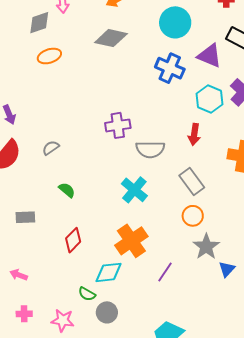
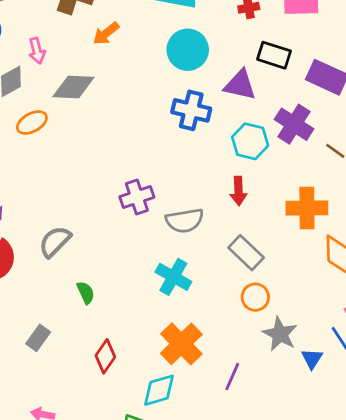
gray diamond: (111, 38) -> (73, 87), moved
gray semicircle: (51, 148) -> (55, 242), size x1.5
green semicircle: (67, 190) -> (86, 293), turned 36
gray rectangle: (25, 217) -> (38, 338), turned -42

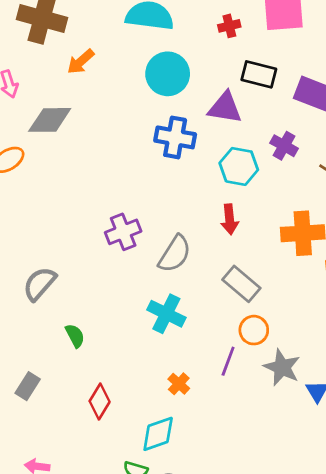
purple cross: (294, 124) -> (284, 146), size x0.7
gray semicircle: (185, 221) -> (175, 254), turned -45
orange cross: (181, 344) -> (179, 384), size x0.5
purple line: (232, 377) -> (228, 361), moved

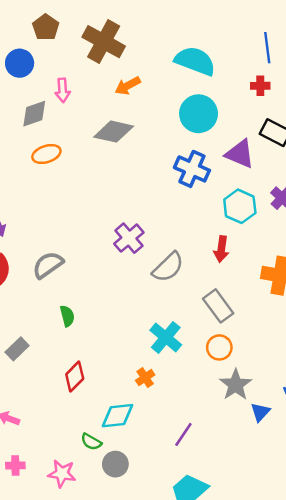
gray diamond: (50, 120) -> (114, 132), moved
purple cross: (123, 232) -> (129, 238), turned -32
cyan cross: (166, 314) -> (166, 337), moved
purple line: (228, 361) -> (183, 434), moved

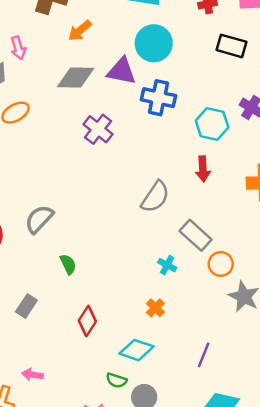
purple triangle: (240, 154) -> (122, 71), moved
purple cross: (129, 238) -> (98, 129), moved
gray rectangle: (218, 306) -> (196, 235), moved
cyan cross: (166, 337) -> (167, 265), size x0.6
cyan diamond: (117, 416) -> (136, 350), turned 36

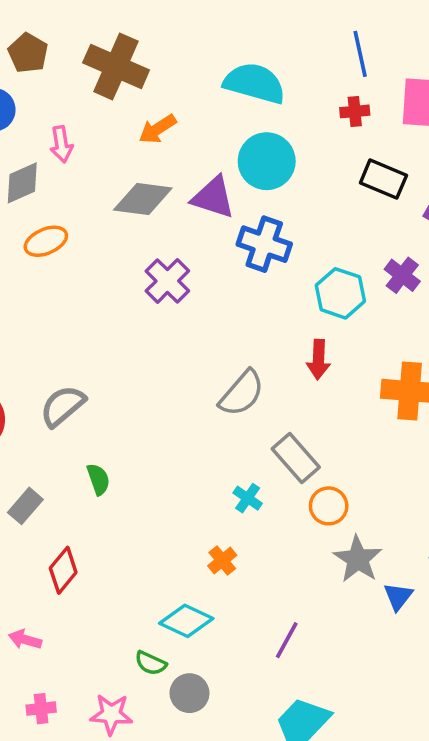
gray rectangle: (26, 306) -> (25, 506), moved
red diamond: (87, 321) -> (63, 570), moved

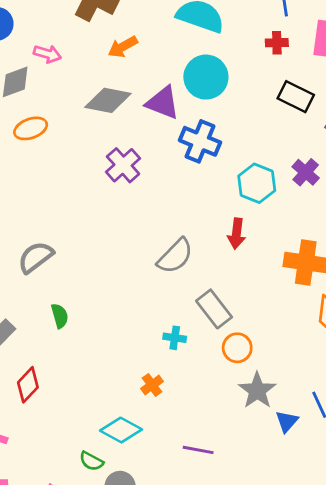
pink arrow: (61, 144) -> (47, 54), turned -68
cyan cross: (248, 498) -> (175, 338), turned -30
purple line: (287, 640) -> (198, 450), turned 68

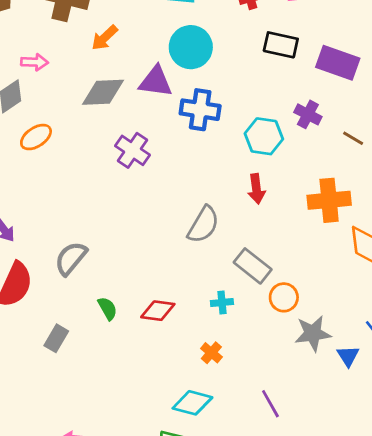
red diamond: (28, 385) -> (158, 311), moved, turned 68
gray star: (257, 391) -> (313, 333), turned -30
purple line: (198, 450) -> (270, 404), turned 64

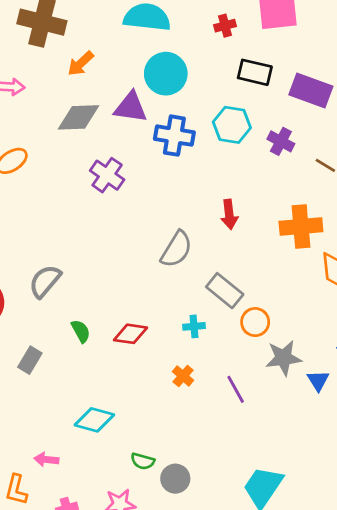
cyan hexagon: (264, 136) -> (232, 125), moved
cyan diamond: (192, 403) -> (94, 420), moved
purple line: (270, 404) -> (236, 389), moved

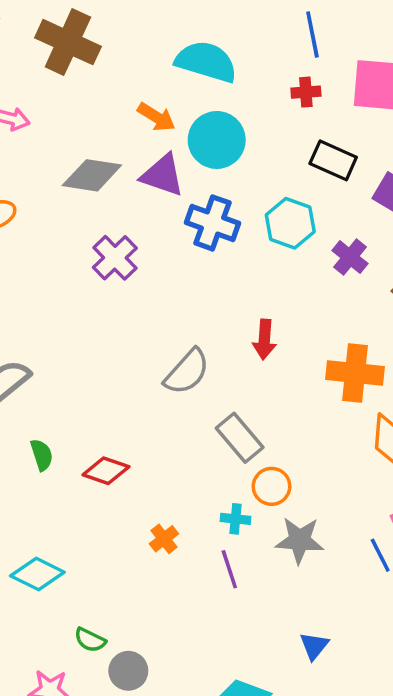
orange arrow: (81, 63) -> (156, 117), moved, turned -116
cyan cross: (194, 326) -> (235, 519), moved
blue triangle: (318, 381) -> (314, 646), moved

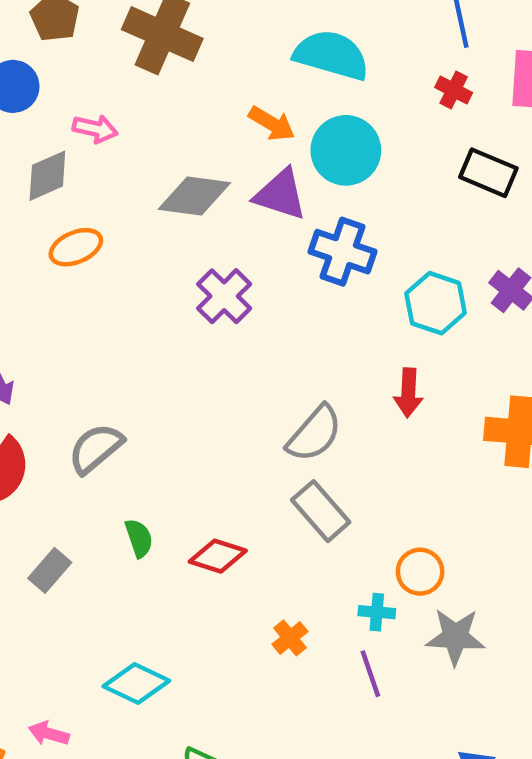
red cross: (306, 92) -> (454, 90), turned 32
cyan hexagon: (290, 223) -> (436, 303), moved
gray rectangle: (240, 438) -> (321, 511), moved

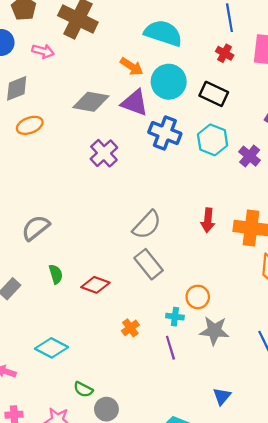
pink arrow: (95, 129) -> (43, 51), moved
black rectangle: (488, 173) -> (214, 94), moved
cyan hexagon: (436, 303) -> (213, 140), moved
red arrow: (408, 393) -> (208, 220), moved

